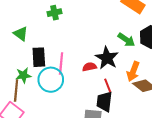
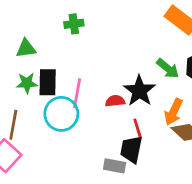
green triangle: (21, 34) -> (26, 48), turned -49
green star: (23, 75) -> (27, 83), moved

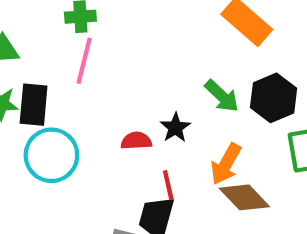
black star: (139, 91) -> (175, 128), size x0.6
pink line: (77, 93) -> (84, 61), moved

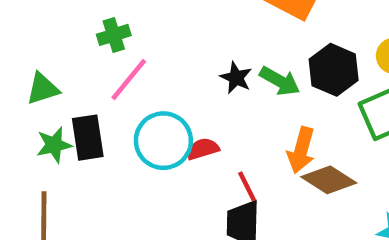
pink line: (84, 61) -> (129, 79), turned 39
black star: (175, 128) -> (236, 78), moved
cyan circle: (51, 155) -> (163, 141), moved

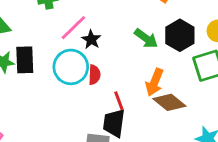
black star: (236, 78) -> (91, 40), moved
pink line: (129, 79) -> (73, 28), moved
red semicircle: (203, 149) -> (94, 75), turned 102

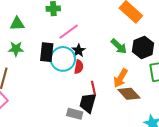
black star: (91, 40) -> (79, 51), moved
black rectangle: (25, 60) -> (47, 52), moved

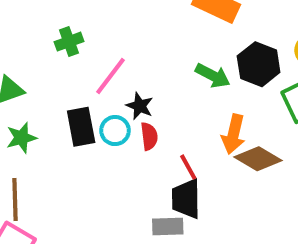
cyan circle: (63, 59) -> (115, 131), size x0.6

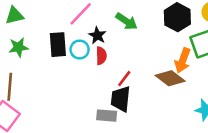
green arrow: (213, 76) -> (126, 21), moved
orange arrow: (233, 134) -> (183, 60), moved
red line: (188, 167) -> (124, 79), turned 60

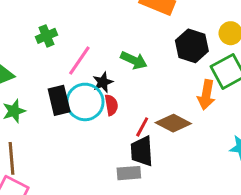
black star: (97, 35) -> (103, 82), turned 30
cyan circle: (80, 50) -> (85, 102), size x1.6
brown diamond: (170, 78) -> (173, 123), moved

